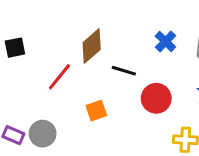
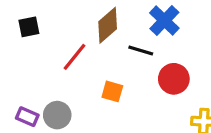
blue cross: (165, 41) -> (164, 21), moved, size x1.4
orange square: (96, 111) -> (112, 91), turned 35

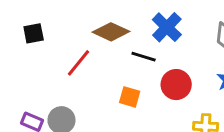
brown diamond: (108, 25) -> (111, 32), turned 66
orange square: (112, 91) -> (130, 97), moved

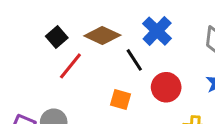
black square: (34, 33) -> (57, 37), moved, turned -30
black line: (144, 57) -> (134, 60), turned 40

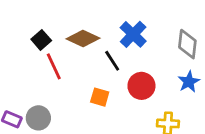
red line: (70, 66) -> (54, 66), turned -64

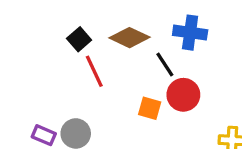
blue cross: (133, 34) -> (190, 33), turned -36
red circle: (141, 86) -> (183, 95), moved

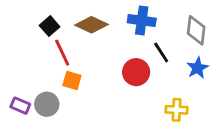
black line: (165, 65) -> (161, 53), moved
orange square: (150, 108) -> (72, 81), moved

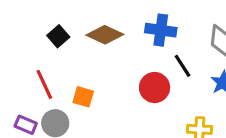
red line: (62, 53) -> (44, 84), moved

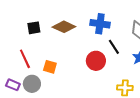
black square: (58, 36) -> (34, 28), turned 32

